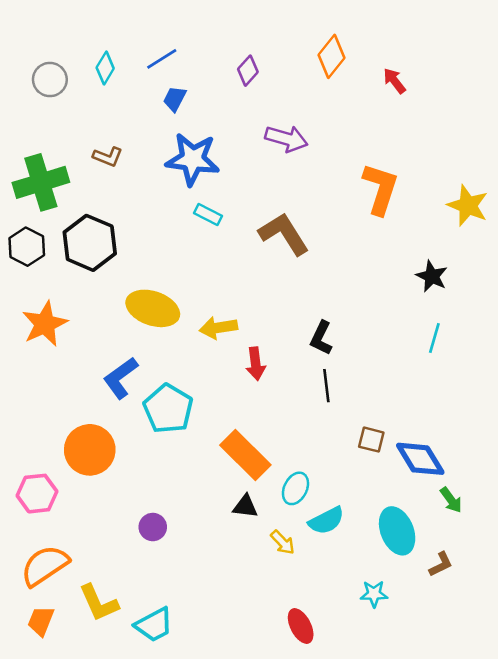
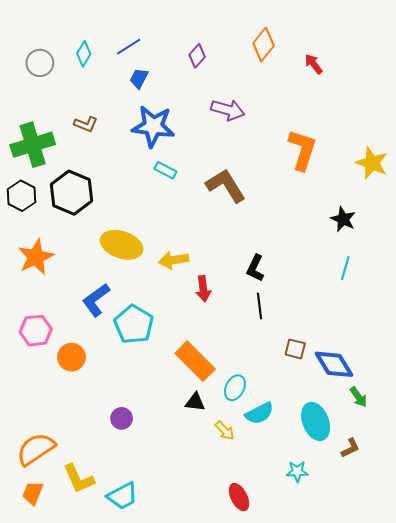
orange circle: (90, 450) -> (71, 357), size x0.7
pink hexagon: (37, 494) -> (36, 331), moved

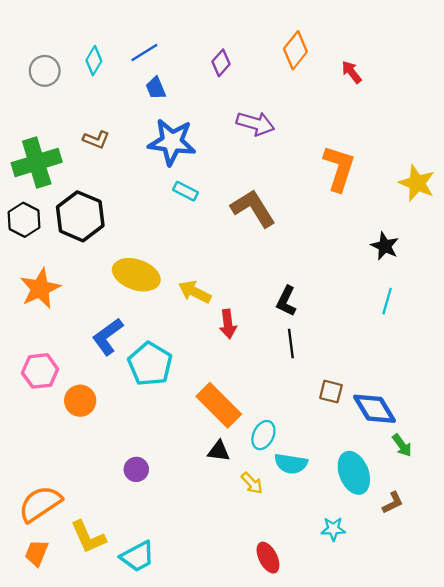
blue trapezoid: (139, 78) -> (156, 88), turned -50
yellow arrow: (174, 260) -> (195, 292), turned 36
cyan semicircle: (259, 413) -> (291, 464), turned 36

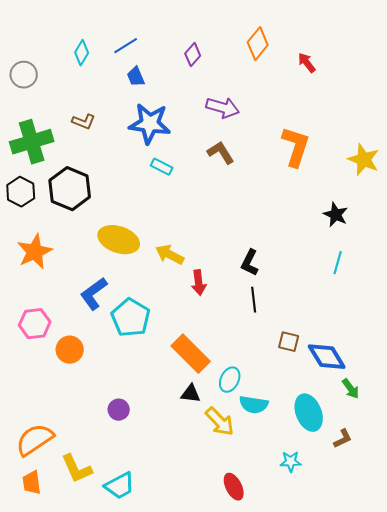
gray circle: (45, 71) -> (24, 75), moved
brown L-shape: (253, 208) -> (221, 153), moved, size x0.7
yellow arrow: (252, 483) -> (220, 422), size x1.5
orange trapezoid: (37, 553) -> (32, 483), turned -30

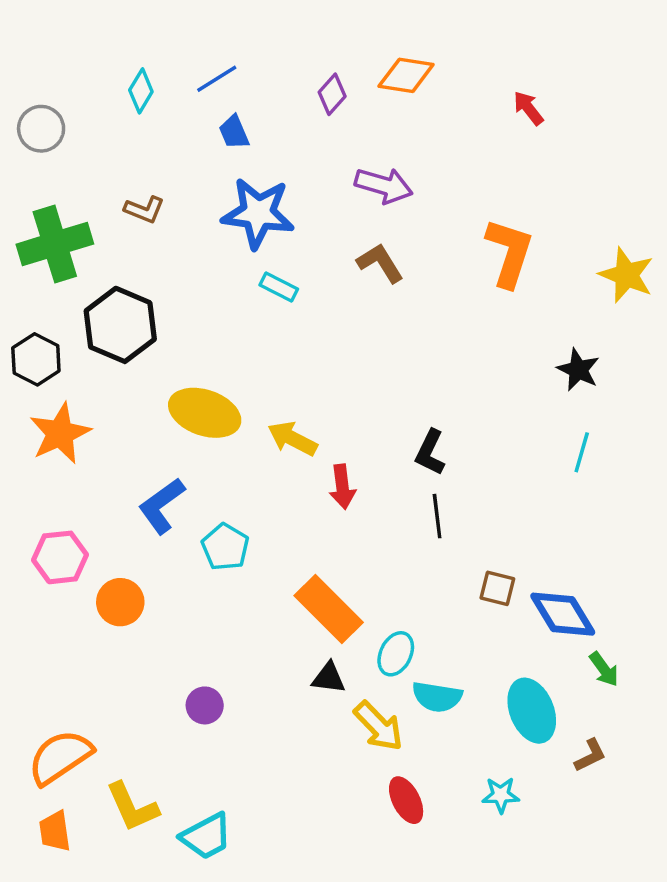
orange diamond: (258, 44) -> (406, 75), moved, turned 60
black hexagon: (21, 192) -> (36, 359), moved
cyan pentagon: (131, 318) -> (225, 547), size x0.7
red ellipse: (234, 487) -> (406, 800), moved

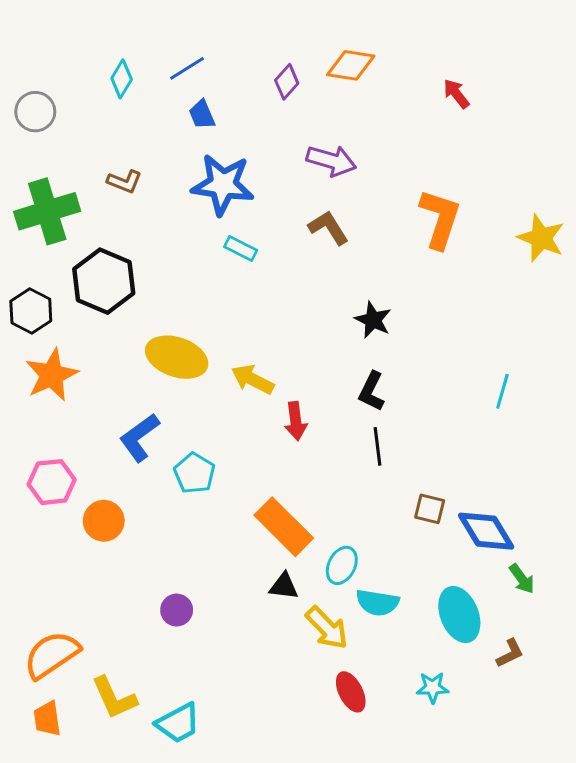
black star: (578, 370) -> (373, 320), moved

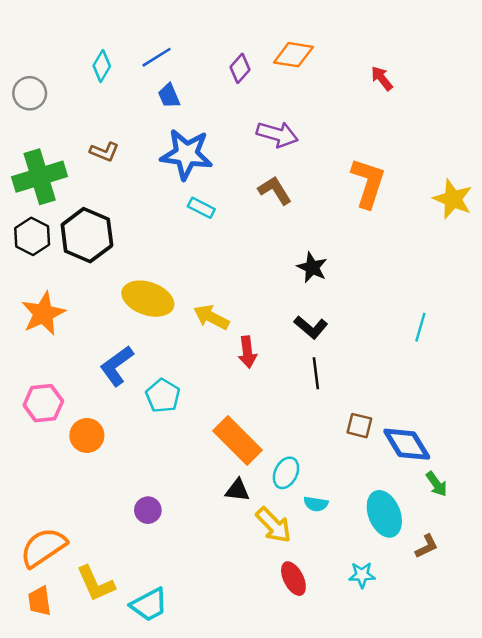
black hexagon: (31, 311) -> (32, 236), moved
black L-shape: (372, 391) -> (311, 327), turned -76
cyan semicircle: (377, 603) -> (316, 504), size x0.7

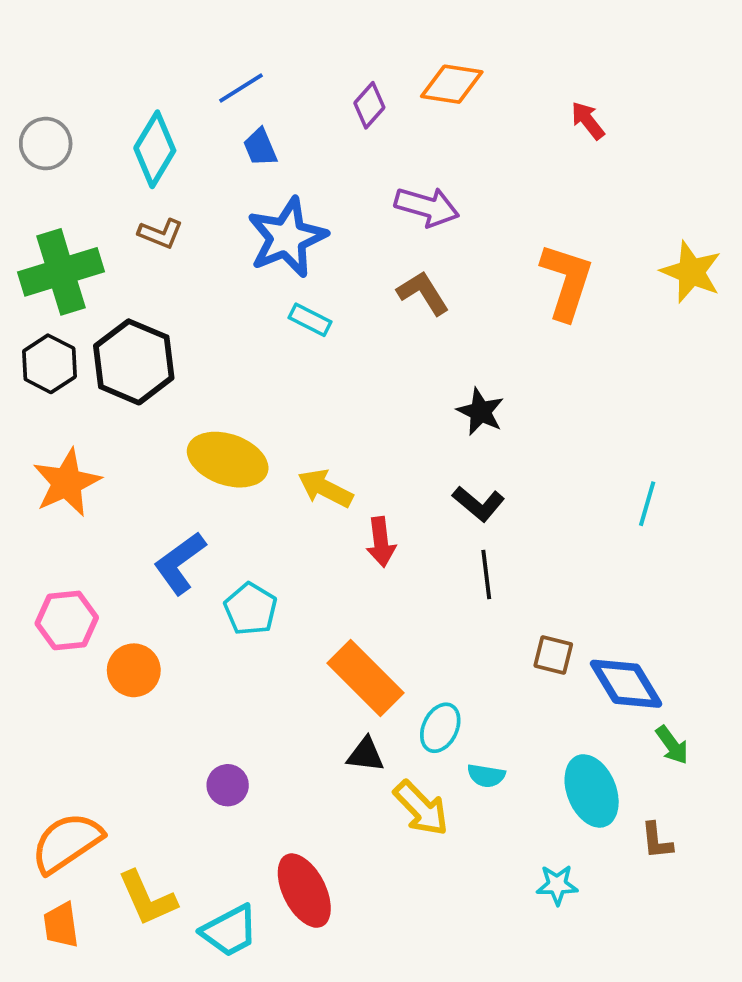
cyan diamond: (102, 66) -> (155, 149), moved, size x1.5
blue star: (186, 154) -> (287, 237), turned -30
yellow star: (453, 199) -> (691, 272), moved
brown L-shape: (427, 546) -> (657, 841), turned 110
red ellipse: (293, 579) -> (304, 891), moved, size x1.4

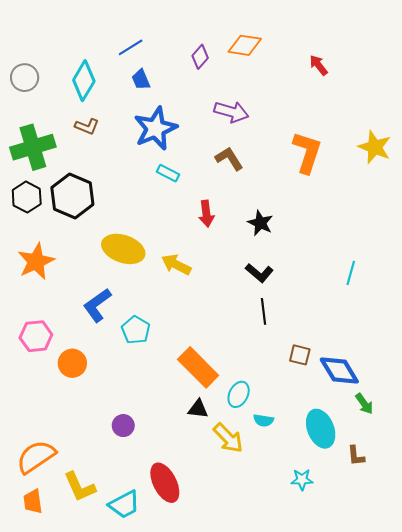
red arrow: (381, 542) -> (206, 214), moved

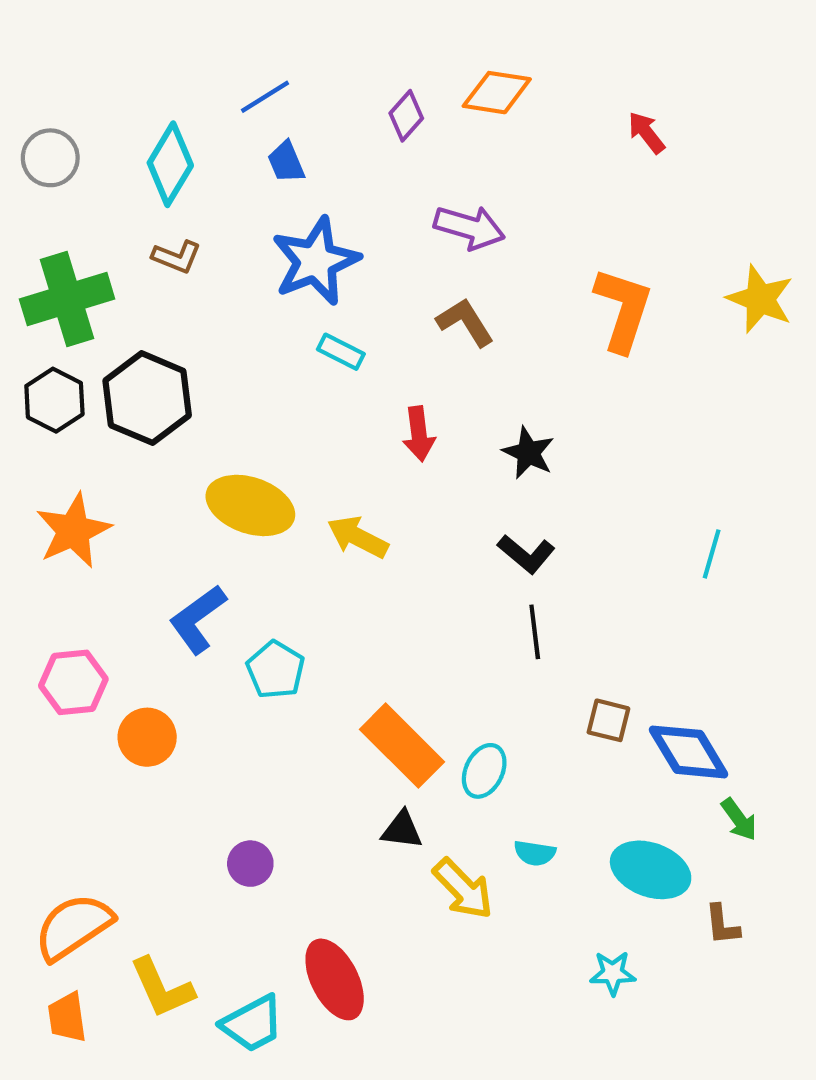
cyan ellipse: (239, 394) -> (484, 771), moved
cyan ellipse: (321, 429) -> (651, 870), turned -48

